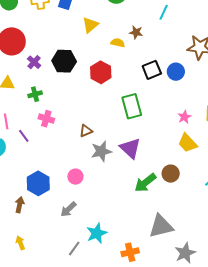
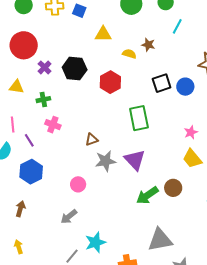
yellow triangle: (90, 25) -> (103, 34), turned 36
blue hexagon: (38, 183) -> (31, 172), moved

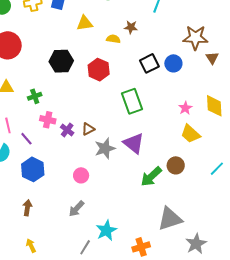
purple cross: (45, 67) -> (67, 130), moved

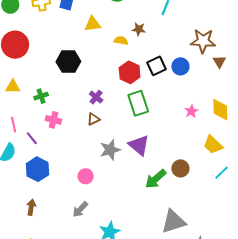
red hexagon: (99, 70) -> (130, 72), moved
brown triangle: (88, 129) -> (93, 119), moved
purple cross: (67, 130) -> (96, 97), moved
yellow trapezoid: (190, 134) -> (213, 145), moved

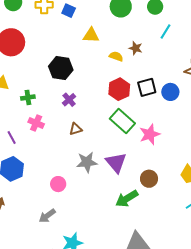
purple cross: (96, 97) -> (69, 100), moved
green rectangle: (138, 103) -> (122, 121), turned -40
pink star: (191, 111) -> (150, 134), moved, size x1.5
brown circle: (180, 168) -> (149, 179), moved

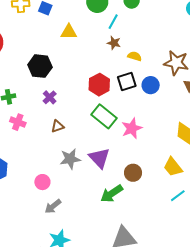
cyan line: (165, 32) -> (113, 22), moved
yellow semicircle: (116, 56) -> (135, 56), moved
gray arrow: (47, 216) -> (53, 206), moved

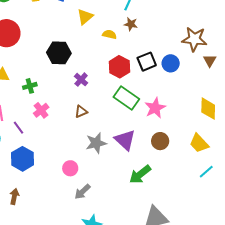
yellow triangle: (69, 32) -> (85, 17), turned -36
yellow semicircle: (135, 56) -> (109, 34), moved
purple cross: (50, 97) -> (81, 80), moved
pink cross: (18, 122) -> (41, 110), turned 35
brown circle: (133, 173) -> (160, 141), moved

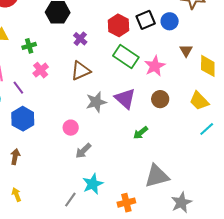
brown triangle: (210, 61) -> (186, 51), moved
brown triangle: (81, 112) -> (81, 71), size x1.5
green arrow: (140, 174) -> (141, 133), size x0.7

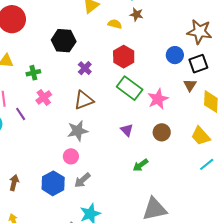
black square: (146, 20) -> (198, 64), moved
purple triangle: (125, 99) -> (127, 130), size x0.6
gray star: (96, 102) -> (78, 131), moved
blue hexagon: (23, 119) -> (53, 183), moved

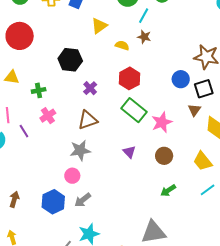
green arrow: (140, 165) -> (168, 190), moved

